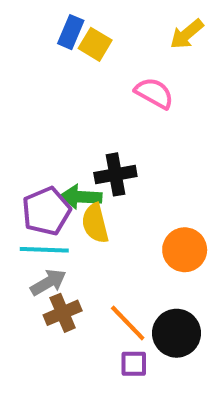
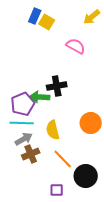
yellow semicircle: (95, 223) -> (53, 130), moved
black circle: (177, 333) -> (86, 176), moved
purple square: (134, 364) -> (57, 190), moved

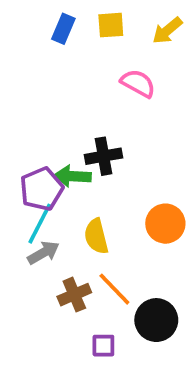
yellow square: (47, 22) -> (111, 25), moved, turned -35
cyan line: (22, 123) -> (40, 224), turned -65
brown cross: (31, 154) -> (74, 295), moved

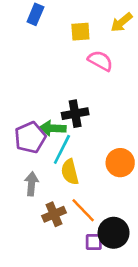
yellow square: (111, 25) -> (80, 32), moved
blue rectangle: (63, 29) -> (35, 14), moved
cyan line: (40, 224) -> (62, 149), moved
gray arrow: (43, 253) -> (31, 184), turned -55
purple square: (103, 346) -> (94, 242), moved

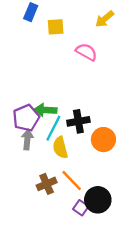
yellow square: (80, 32) -> (56, 27), moved
black cross: (75, 114) -> (78, 121), moved
gray arrow: (31, 184) -> (27, 140), moved
purple square: (94, 242) -> (81, 208), turned 35

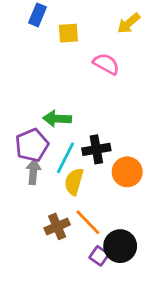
green arrow: (45, 110) -> (57, 119), moved
yellow semicircle: (60, 147) -> (74, 182), turned 30

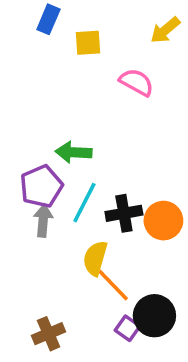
black cross: (96, 149) -> (124, 213), moved
yellow semicircle: (74, 182) -> (95, 258), moved
brown cross: (57, 226) -> (48, 334), moved

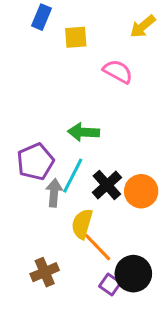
green arrow: (74, 152) -> (84, 132), moved
black cross: (124, 213) -> (107, 185), turned -32
gray arrow: (43, 221) -> (54, 193), moved
brown cross: (48, 334) -> (45, 272), moved

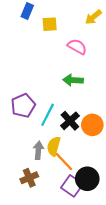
green arrow: (84, 132) -> (73, 80), moved
gray arrow: (54, 193) -> (38, 150), moved
purple square: (110, 285) -> (72, 186), size x1.5

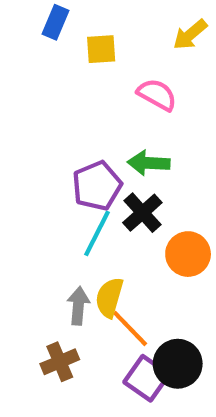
purple pentagon: (23, 106) -> (97, 186), moved
black cross: (70, 121) -> (142, 213), moved

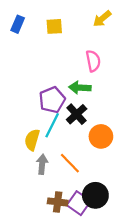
blue rectangle: (56, 22) -> (18, 24), moved
pink semicircle: (157, 95) -> (93, 61), moved, turned 50
yellow semicircle: (109, 298) -> (32, 140), moved
orange line: (130, 329) -> (70, 163), moved
brown cross: (60, 362) -> (58, 202), moved, turned 30

